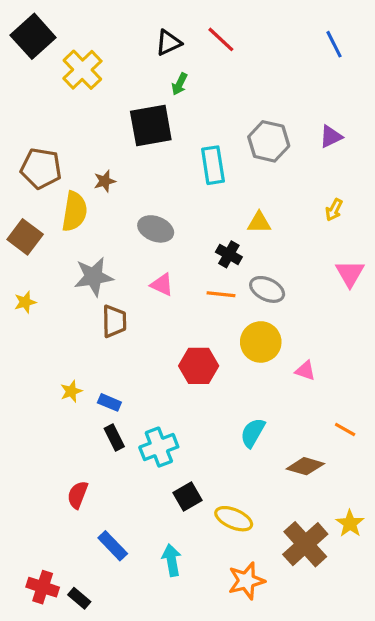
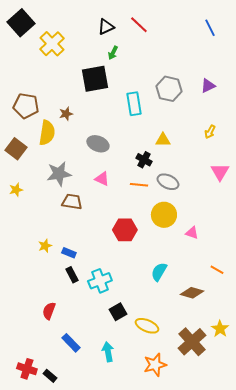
brown trapezoid: (114, 321) -> (72, 202), turned -80

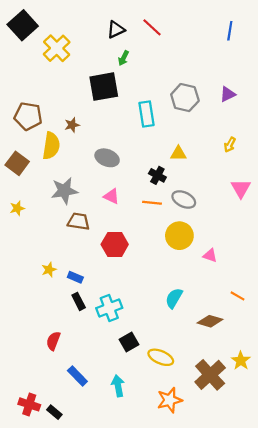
blue line: (210, 28) -> (230, 31), turned 36
red hexagon: (125, 230) -> (115, 244), moved

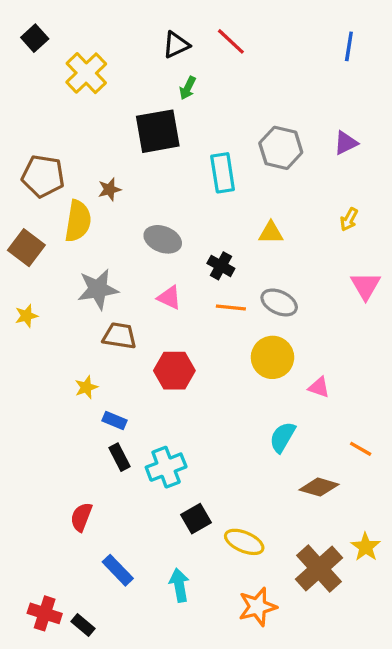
black square: (23, 25) -> (35, 38), size x0.6
black cross: (157, 175) -> (221, 266), moved
yellow star: (49, 270) -> (86, 387), moved
cyan semicircle: (174, 298) -> (282, 437), moved

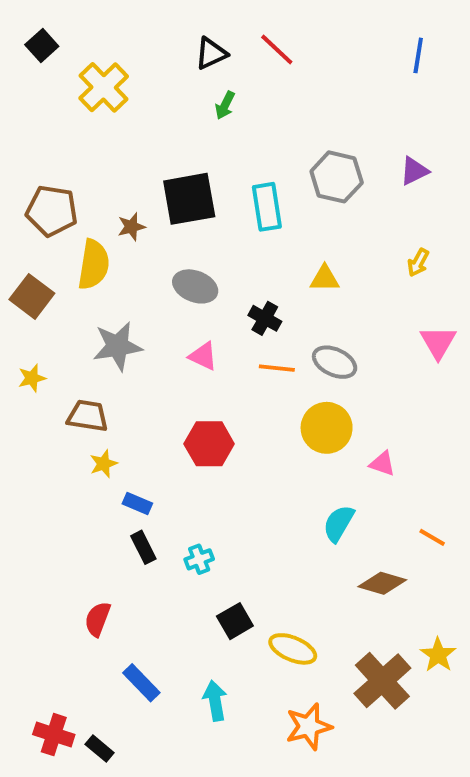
black square: (158, 131) -> (189, 199), moved
brown trapezoid: (119, 336) -> (88, 416), moved
cyan cross: (166, 467) -> (199, 559), size x0.6

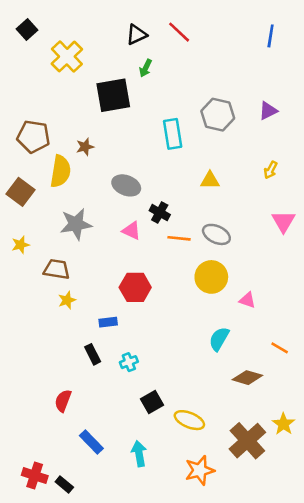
black square: (189, 199) -> (113, 95), moved
black cross: (265, 318) -> (160, 213), moved
blue rectangle: (137, 504) -> (108, 322), moved, turned -30

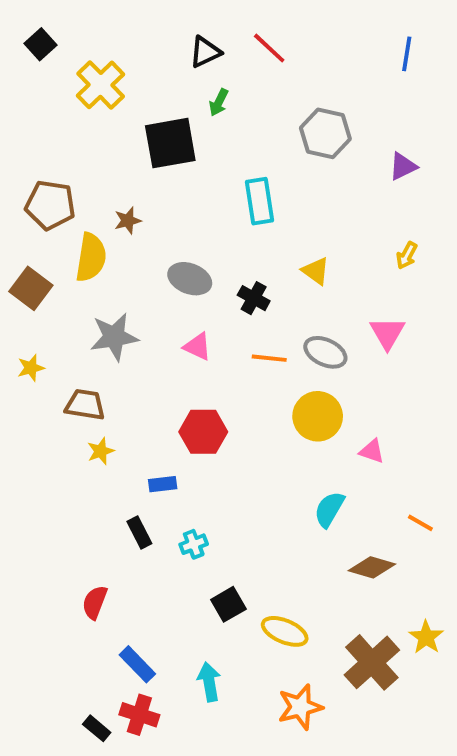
gray hexagon: (218, 115) -> (325, 133), moved
yellow triangle: (210, 180) -> (316, 271), turned 36
black cross: (160, 213) -> (254, 298), moved
pink triangle: (283, 222) -> (387, 333), moved
red cross: (35, 475) -> (139, 715), moved

